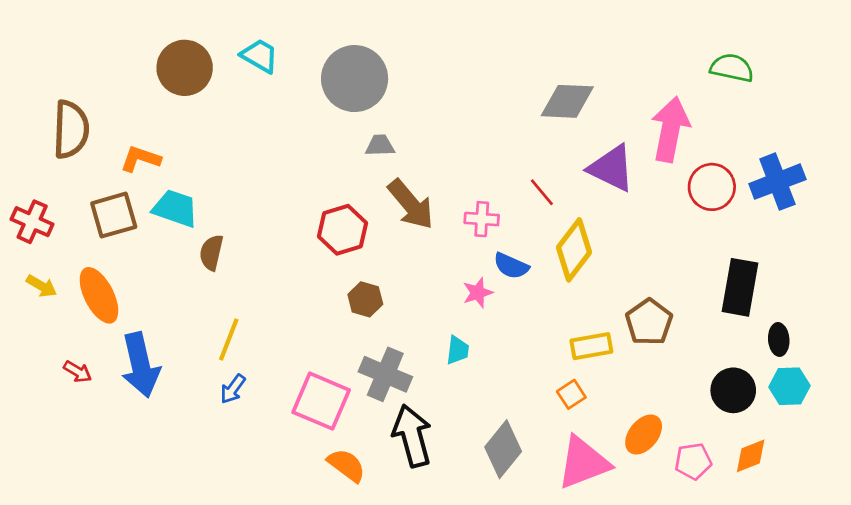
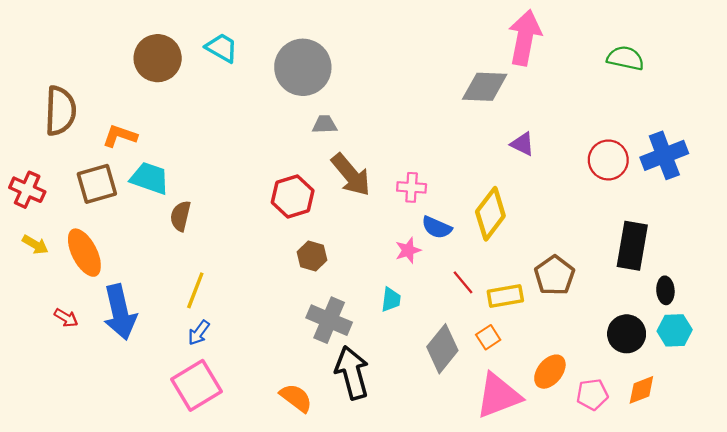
pink arrow: (670, 129) -> (525, 38), moved
purple triangle: (611, 168) -> (522, 144), size x0.6
red line: (542, 192) -> (463, 282), moved
pink square: (321, 401) -> (196, 385), moved, turned 36
gray diamond: (503, 449) -> (442, 349), moved

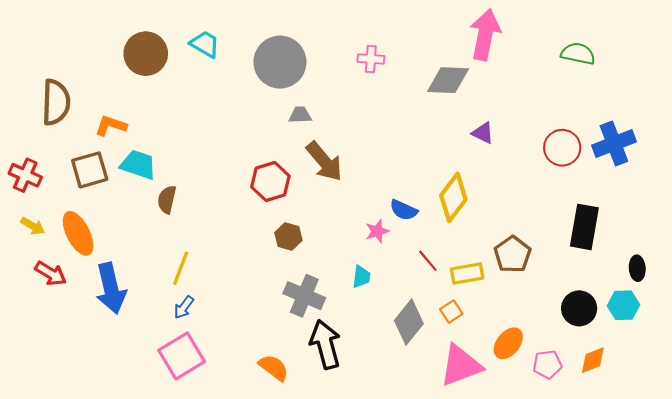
pink cross: (412, 187) -> (371, 59), moved
black ellipse: (665, 290) -> (637, 268), moved
red arrow: (66, 318) -> (51, 273), moved, size x1.4

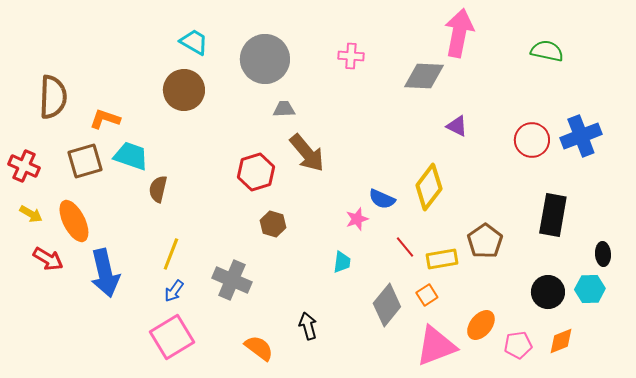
brown circle: (146, 54) -> (184, 90), moved
gray cross: (304, 296) -> (232, 280), moved
black arrow: (325, 344) -> (308, 326), size x0.6

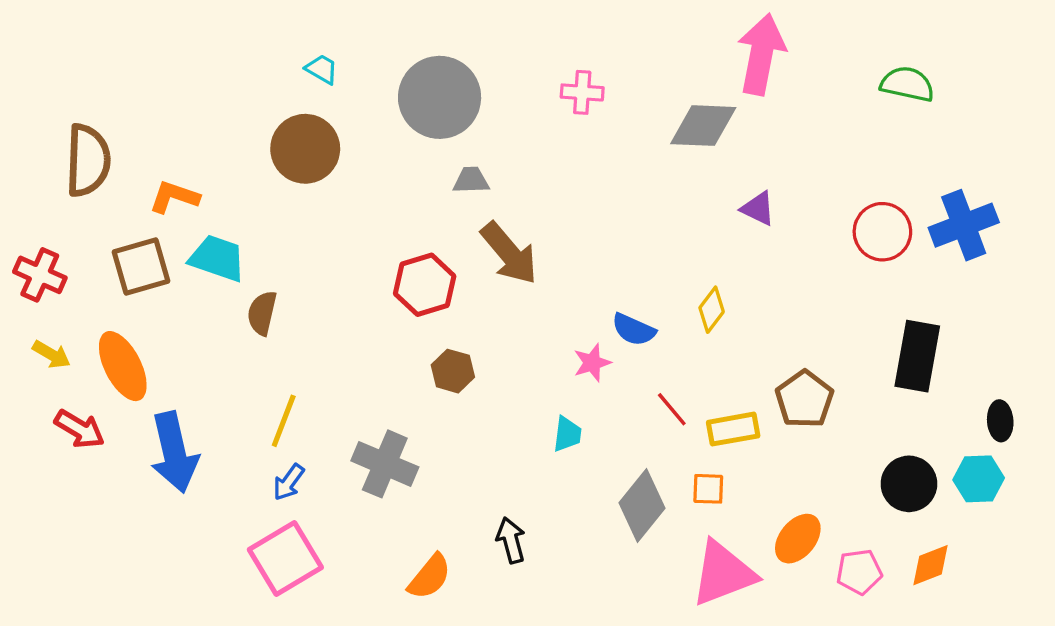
cyan trapezoid: (194, 42) -> (322, 69), size x0.7
yellow diamond: (429, 187) -> (712, 310), size x0.6
orange square: (427, 295) -> (708, 489), turned 35
orange semicircle: (259, 348) -> (430, 577), turned 92

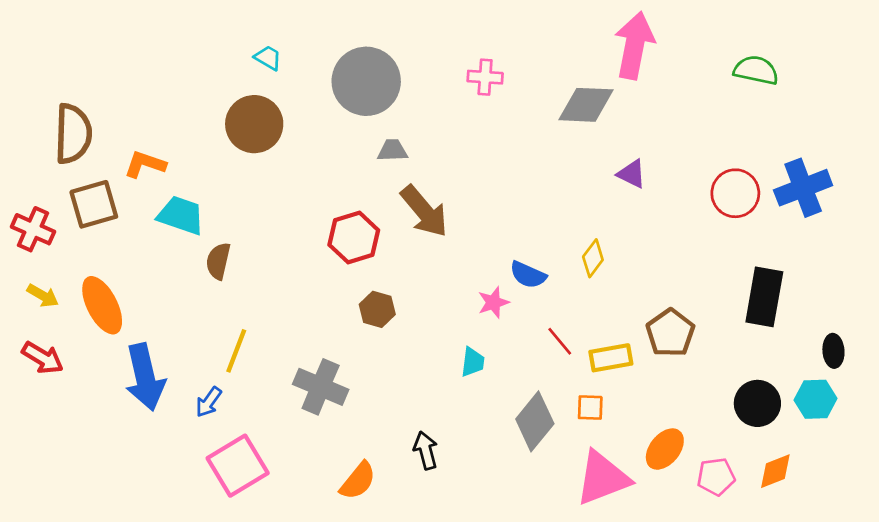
brown square: (141, 267) -> (94, 204), moved
red arrow: (80, 429) -> (43, 358), moved
blue arrow: (289, 482) -> (209, 402), moved

